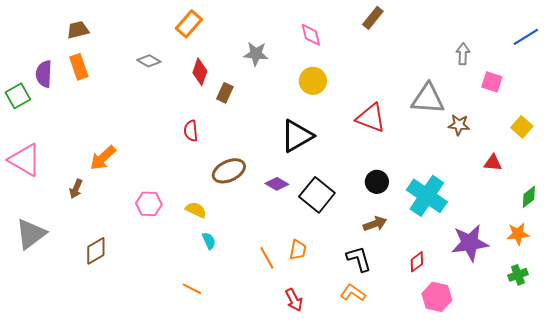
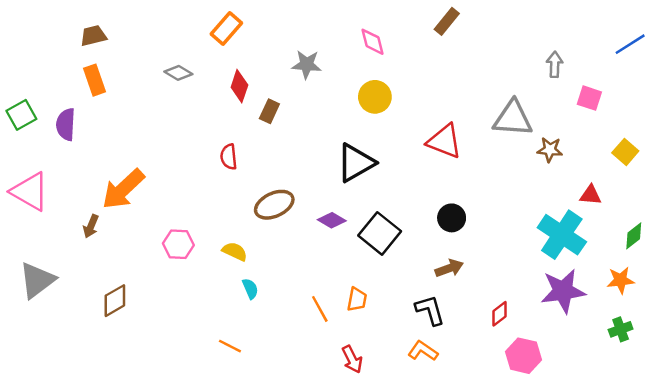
purple semicircle: (44, 74) -> (66, 124), moved
orange arrow: (103, 158) -> (123, 189), size x1.4
cyan cross: (427, 196) -> (562, 235), moved

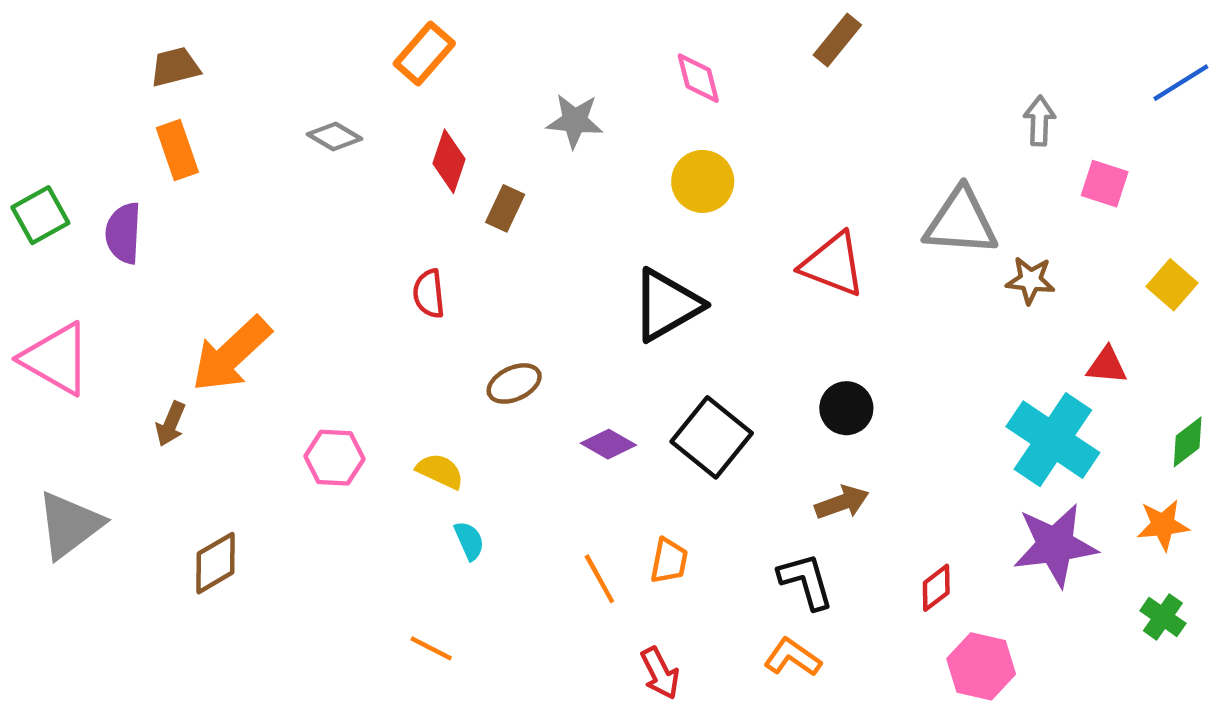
brown ellipse: (274, 205) -> (514, 383), size x0.7
purple diamond: (332, 220) -> (608, 444), moved
green cross: (621, 329) -> (1163, 617), turned -35

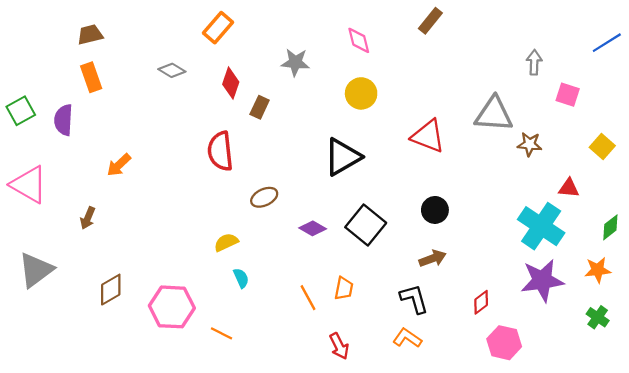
red semicircle: (429, 294) -> (220, 151), size x1.6
orange arrow: (231, 354) -> (119, 165), moved, size x0.6
pink hexagon: (334, 458) -> (172, 307), moved, size x1.5
yellow semicircle: (440, 471) -> (226, 242), turned -50

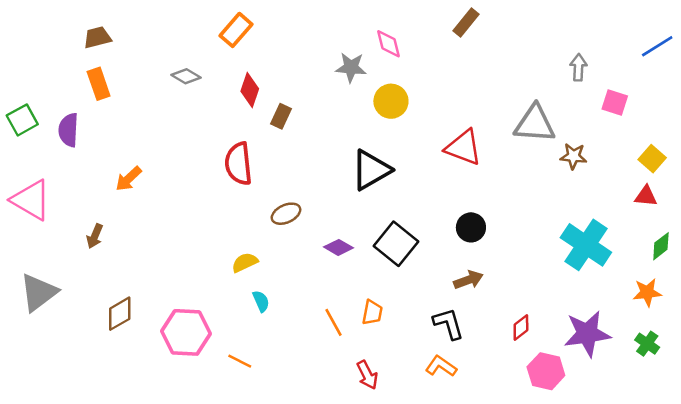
gray star: (295, 62) -> (351, 67), moved
red triangle: (569, 188) -> (646, 196), moved
purple star: (542, 280) -> (587, 334), moved

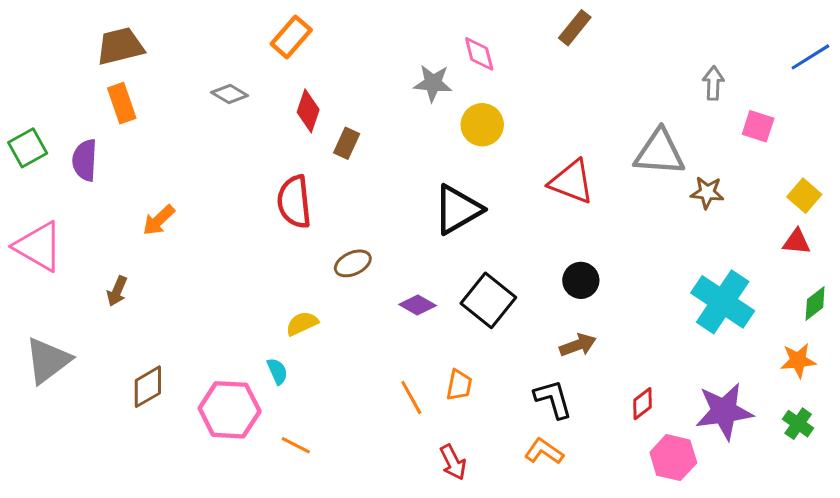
brown trapezoid: (97, 37) -> (120, 46), size x1.4
cyan semicircle: (261, 301) -> (277, 371), moved

